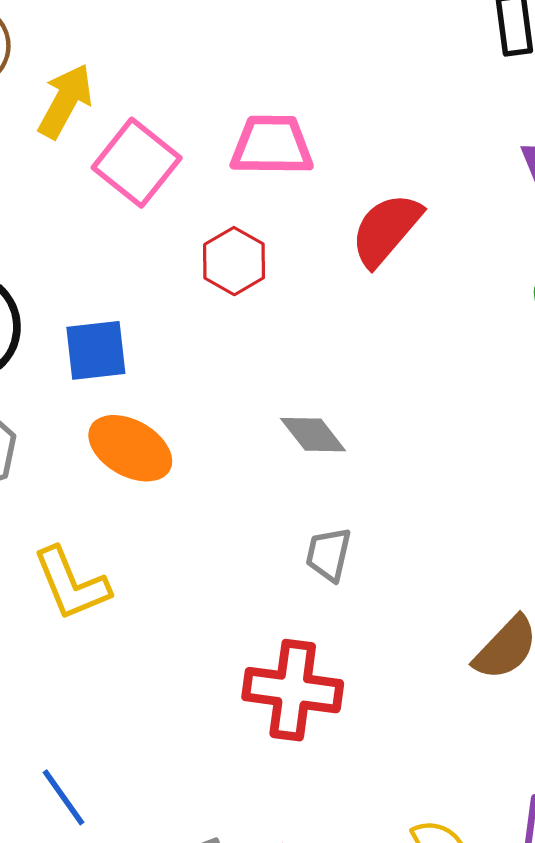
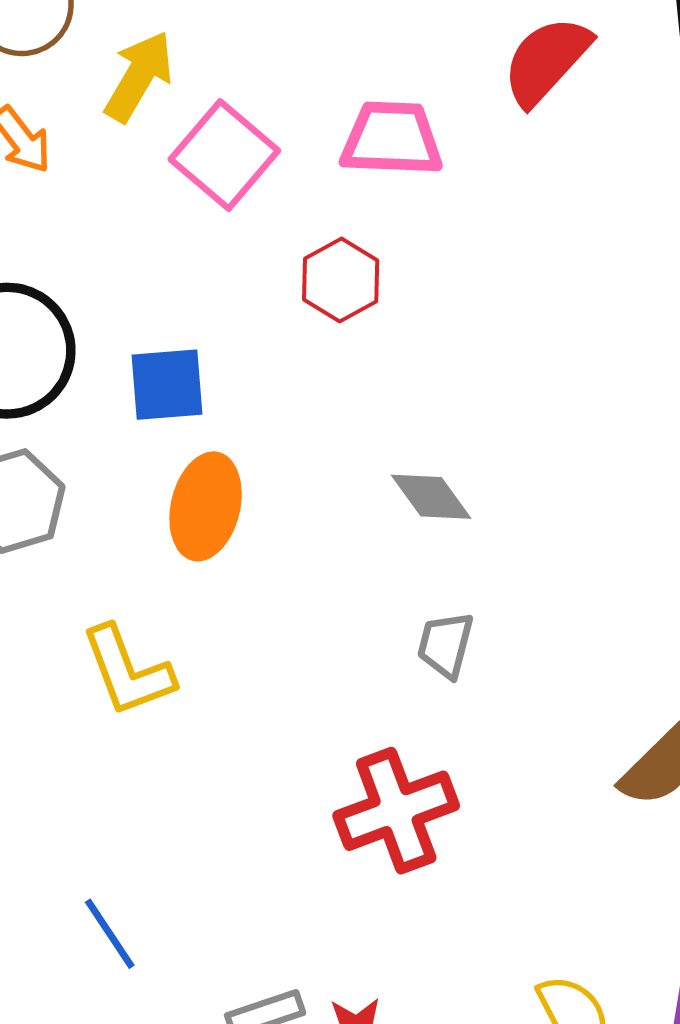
red semicircle: (386, 229) -> (546, 61), moved
orange ellipse: (130, 448) -> (206, 506), turned 72
red cross: (293, 690) -> (396, 811), turned -30

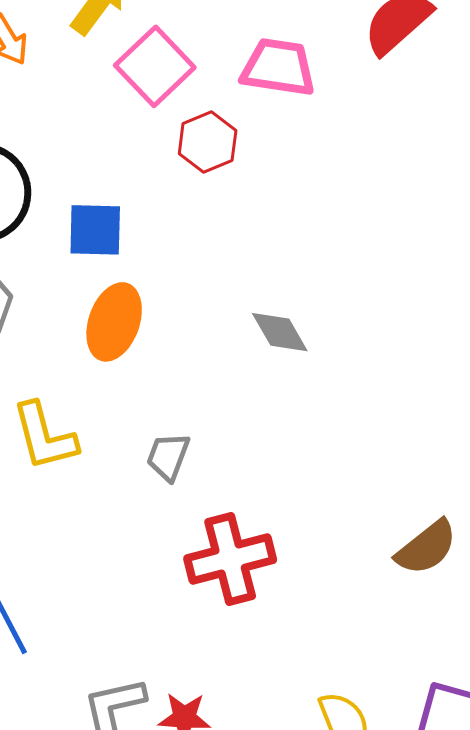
red hexagon: (341, 280) -> (208, 142), moved
gray trapezoid: (445, 645) -> (168, 457), moved

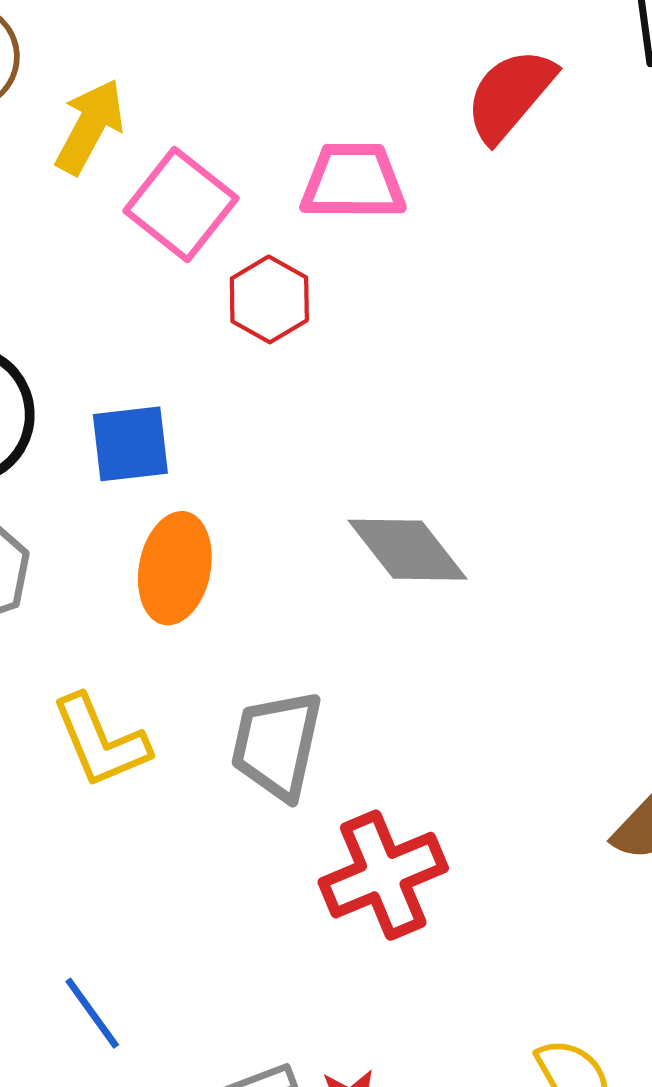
gray diamond: (280, 332) -> (408, 550), size x1.4
gray trapezoid: (168, 457) -> (277, 745), size x1.6

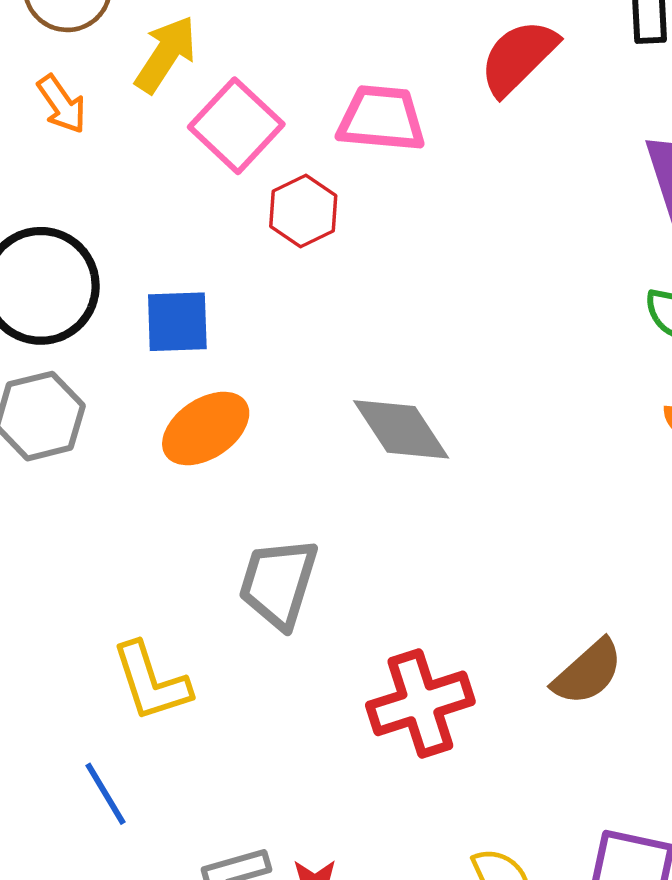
orange ellipse: (175, 568) -> (206, 429), turned 40
yellow L-shape: (101, 741) -> (151, 682), moved
red cross: (383, 875) -> (420, 703), moved

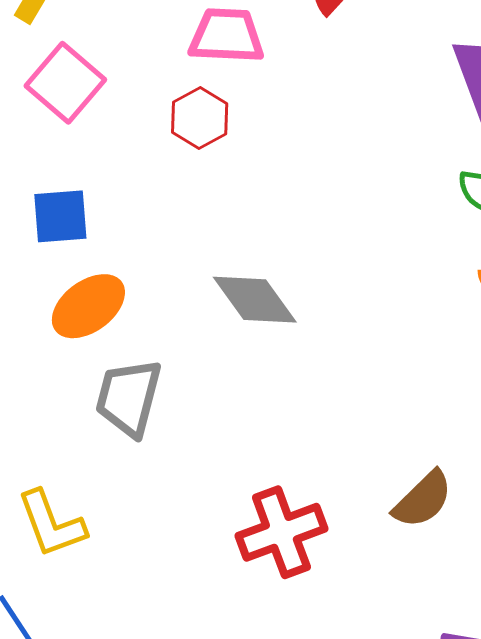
pink square: (236, 126) -> (65, 83), moved
red hexagon: (303, 211) -> (200, 118), moved
gray trapezoid: (278, 583) -> (129, 398), moved

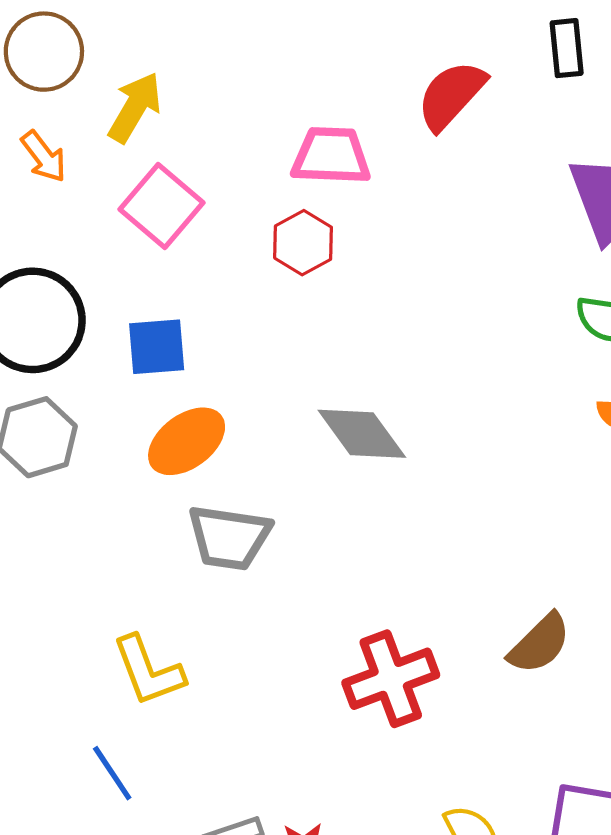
gray trapezoid: (129, 398) -> (229, 537), turned -96

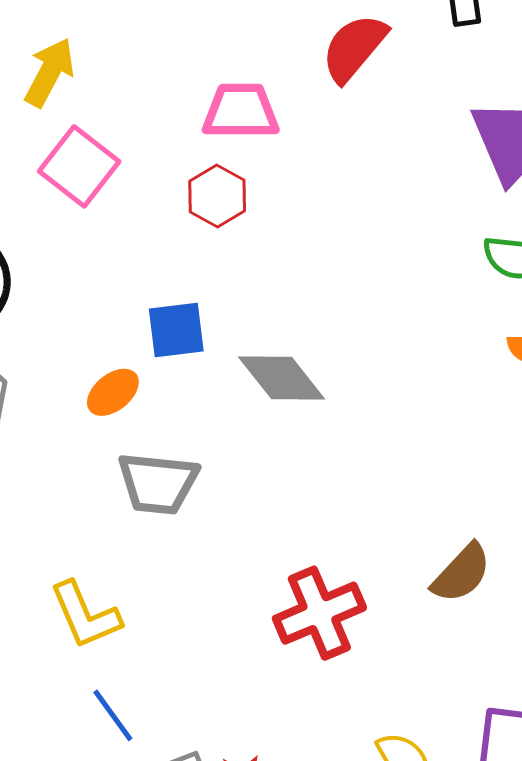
blue square: (157, 347) -> (176, 330), moved
orange ellipse: (187, 441) -> (113, 392), size x0.7
blue line: (112, 773) -> (113, 715), moved

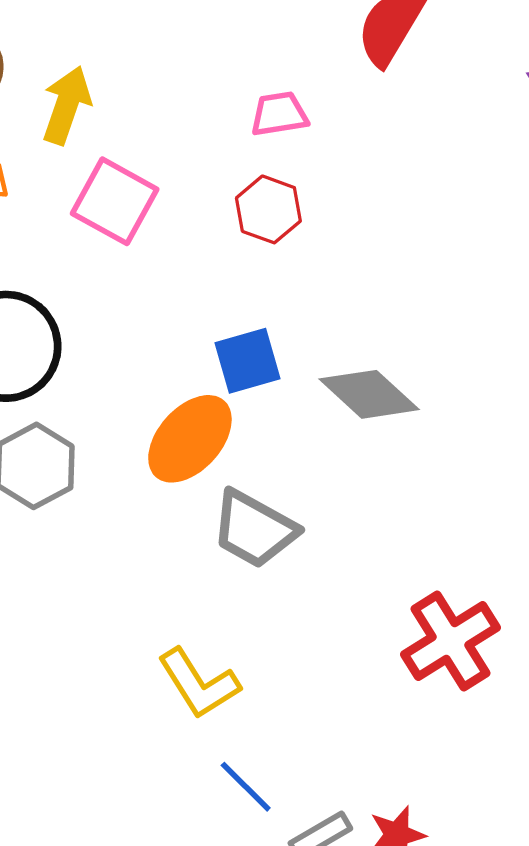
pink trapezoid: (241, 111) -> (279, 114), size x0.7
orange ellipse: (113, 392) -> (190, 439), size x1.6
gray trapezoid: (158, 483) -> (254, 529), turned 32

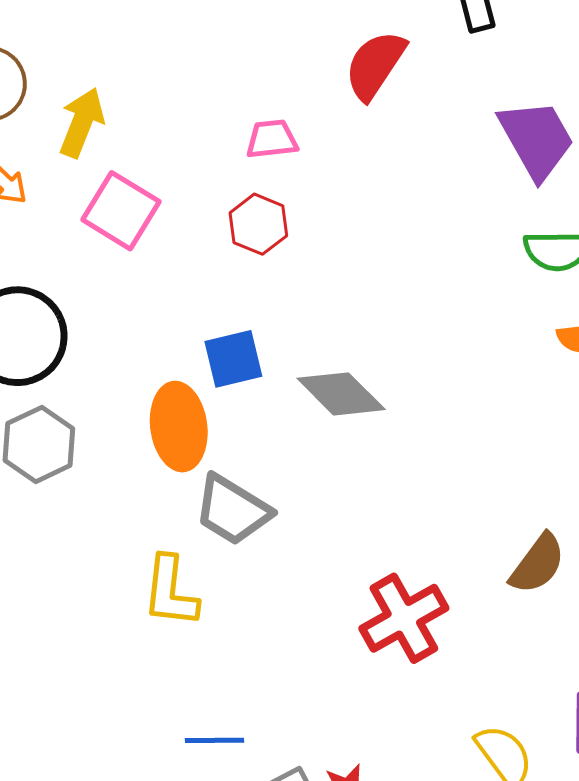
orange ellipse: (190, 439) -> (179, 427), turned -52
yellow L-shape: (199, 684) -> (170, 592), moved, turned 36
blue line: (246, 787) -> (214, 740), turned -48

